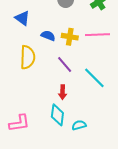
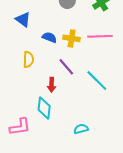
yellow semicircle: (28, 57) -> (28, 59), size x0.7
red arrow: (63, 92) -> (52, 85), moved
cyan diamond: (57, 115) -> (44, 108), moved

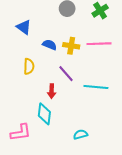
cyan line: (97, 81) -> (96, 87), turned -40

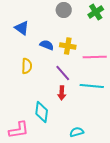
pink line: (99, 44) -> (95, 57), moved
red arrow: (52, 91) -> (62, 93), moved

